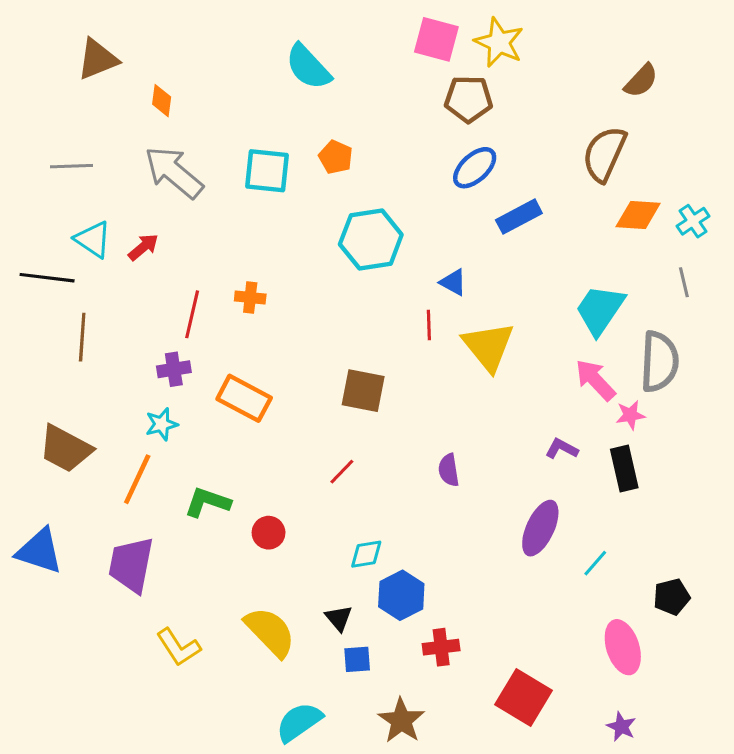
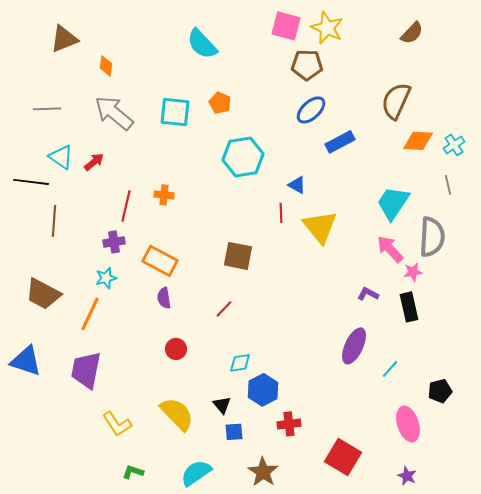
brown semicircle: (641, 81) -> (412, 33), moved
purple semicircle: (449, 470) -> (164, 298), moved
green L-shape: (207, 502) -> (133, 472), moved, size x0.7

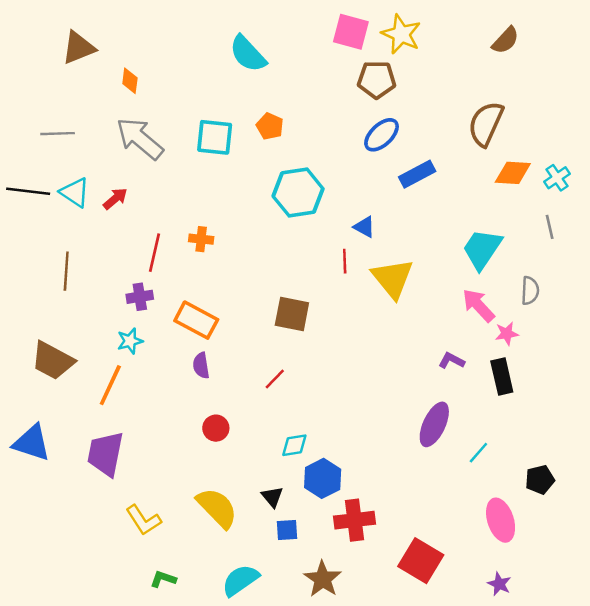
black line: (31, 182) -> (28, 191), moved
gray semicircle: (432, 237) -> (530, 291), size x0.6
red cross: (289, 424) -> (355, 520), size x1.4

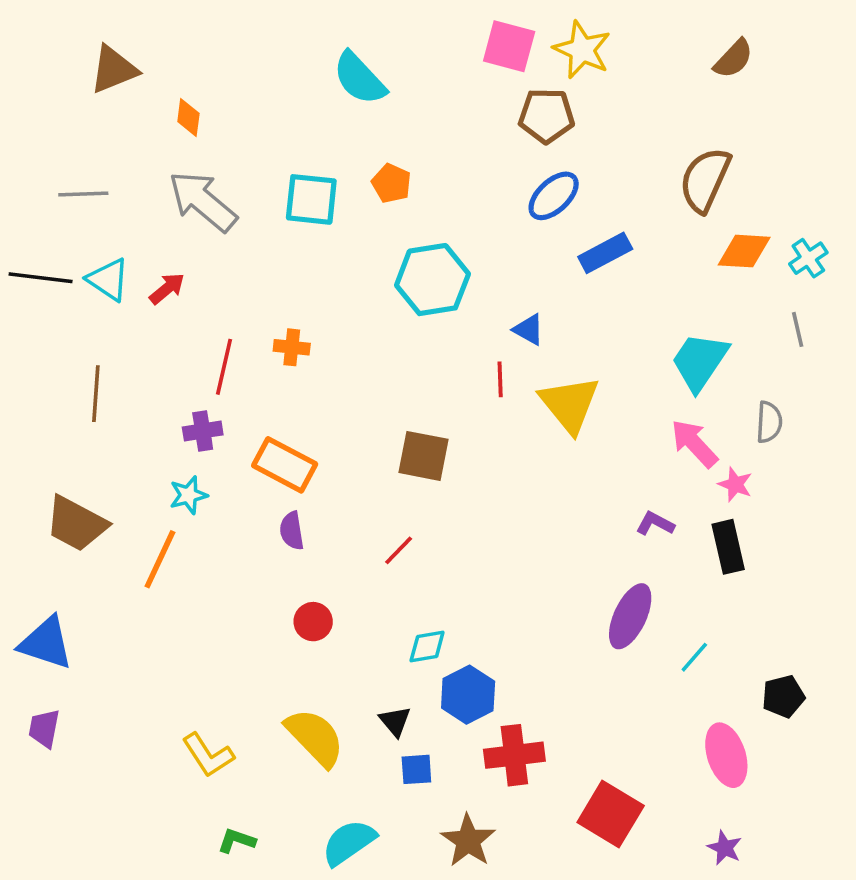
pink star: (507, 334) -> (735, 484), turned 30
purple trapezoid: (105, 454) -> (44, 728), moved, size x0.6

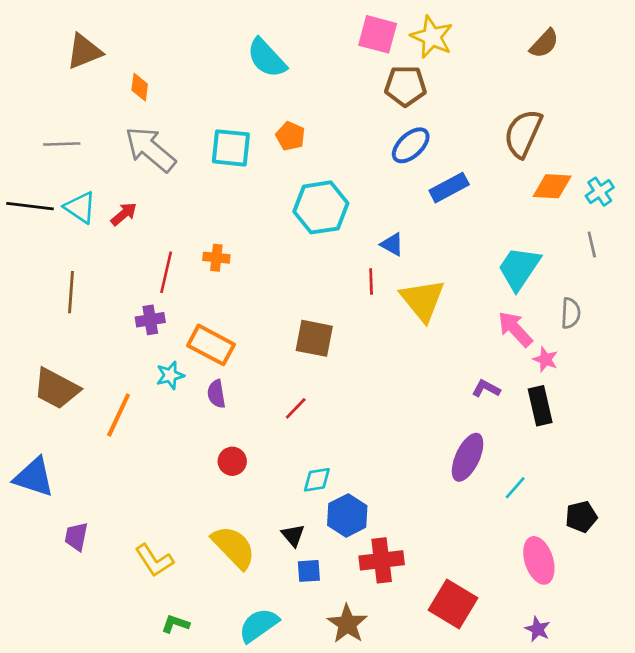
cyan star: (188, 495) -> (170, 375), moved
purple trapezoid: (44, 728) -> (76, 537), moved

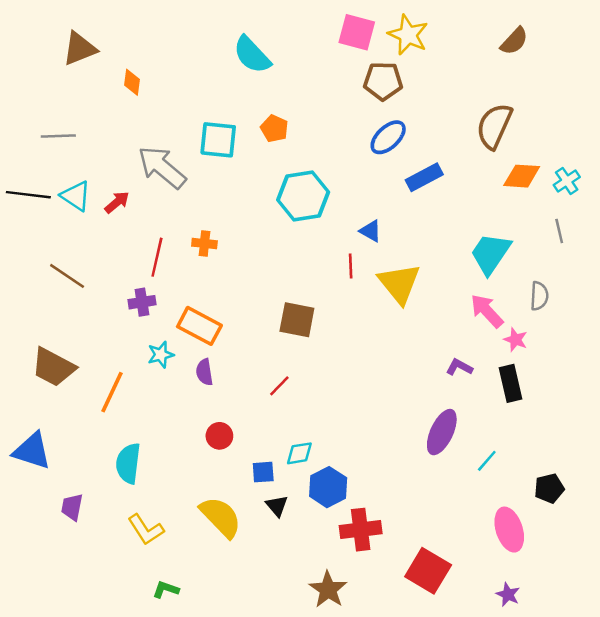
gray arrow: (150, 149) -> (162, 167), moved
brown line: (71, 292) -> (67, 276), turned -60
blue square: (309, 571) -> (263, 472), moved
cyan semicircle: (259, 625) -> (128, 463), moved, turned -48

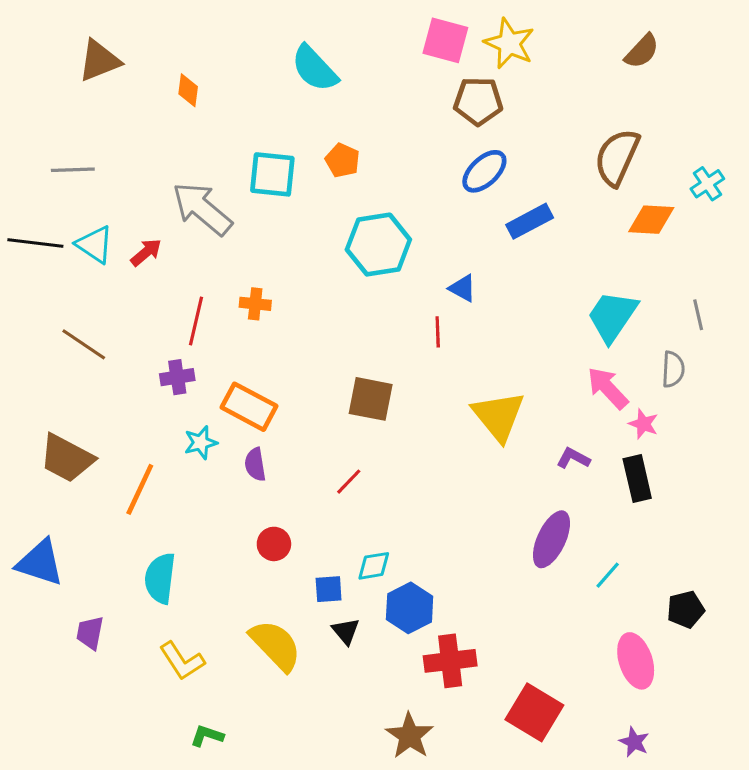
orange diamond: (132, 82) -> (188, 90), moved
cyan cross: (567, 181) -> (707, 184), moved
gray line: (559, 231) -> (698, 315), moved
yellow triangle: (399, 283) -> (498, 416), moved

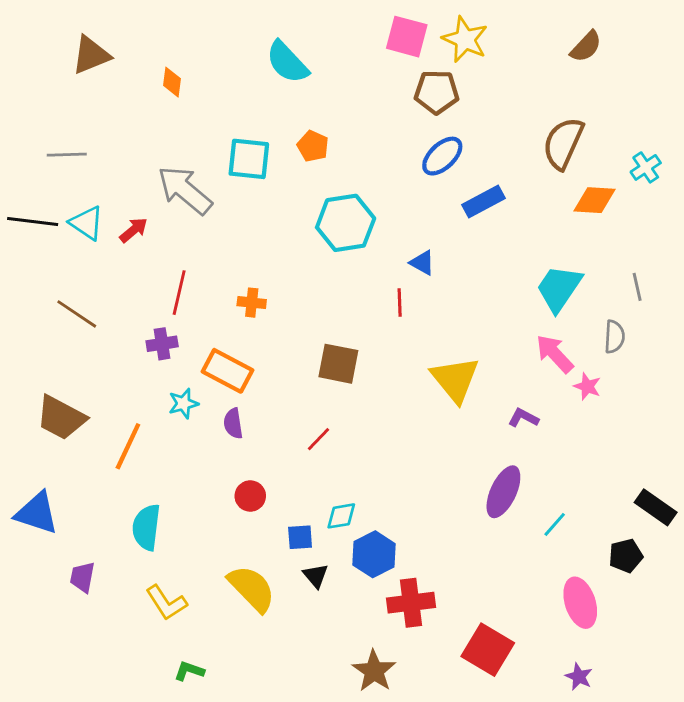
orange cross: (255, 304) -> (252, 303), moved
black rectangle: (637, 478) -> (656, 507), moved, turned -42

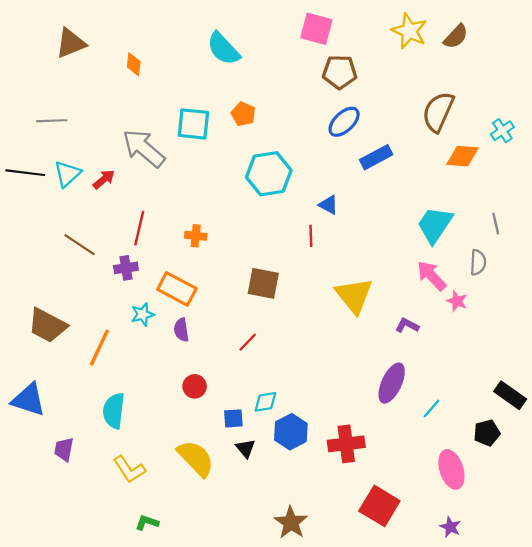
yellow star: (465, 39) -> (409, 31), moved
cyan triangle: (87, 223) -> (67, 174), turned 44
brown line: (77, 314) -> (79, 245), moved
red cross: (411, 603) -> (346, 444), moved

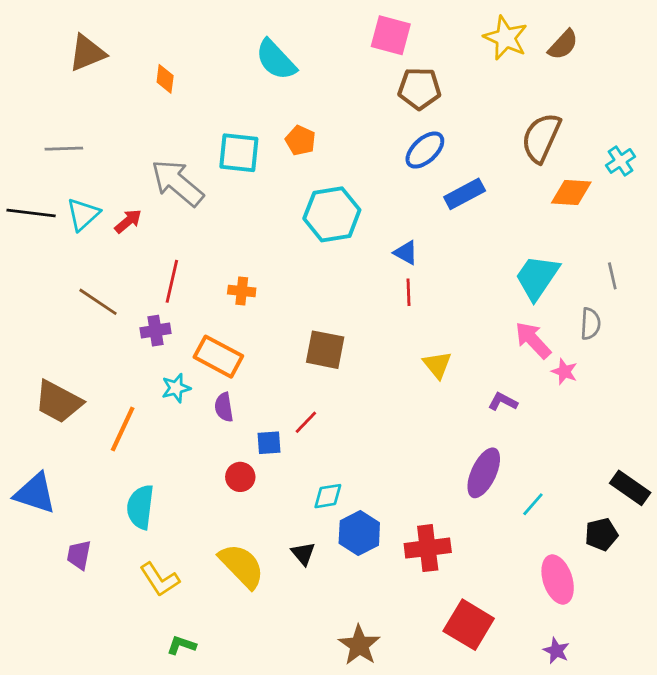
red line: (311, 236) -> (409, 292), moved
yellow triangle: (354, 296) -> (437, 365), size x0.6
blue square: (233, 418) -> (269, 443), moved

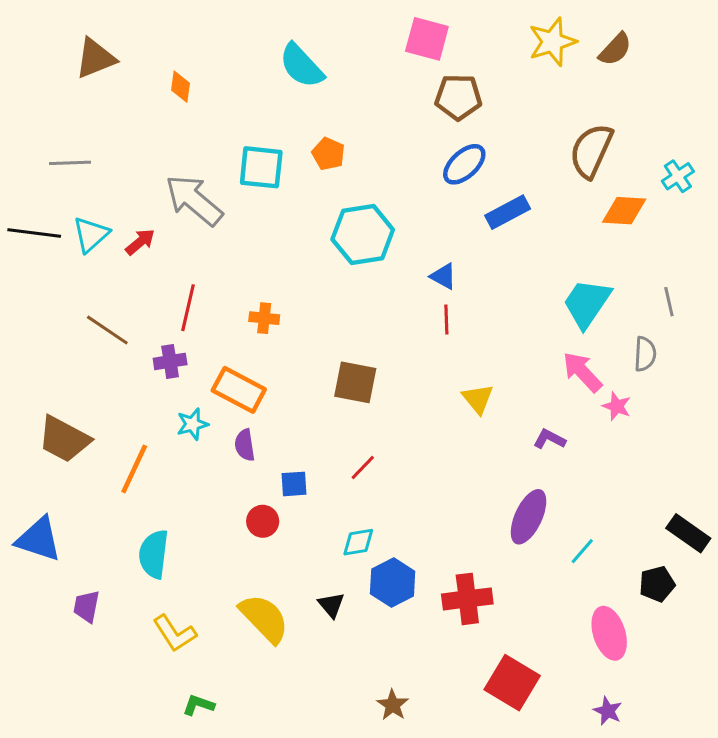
yellow star: (506, 38) -> (552, 42), turned 30
red line: (306, 422) -> (363, 467), moved
brown star: (359, 645) -> (393, 705), size x0.7

